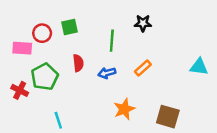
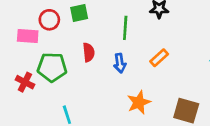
blue arrow: (107, 73) -> (120, 63), turned -84
green pentagon: (45, 77) -> (52, 67), turned 30

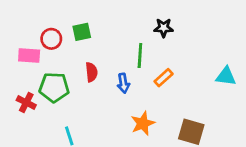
green line: (125, 28) -> (140, 55), moved

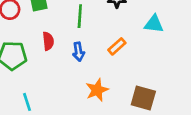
green line: (140, 55) -> (80, 16), moved
cyan triangle: (226, 76) -> (154, 24), moved

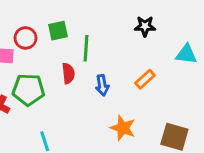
green line: (80, 16) -> (86, 48), moved
orange star: (97, 90) -> (123, 128), turned -30

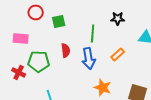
red circle: (25, 38) -> (36, 12), moved
green line: (86, 48) -> (93, 33), moved
blue arrow: (102, 85) -> (89, 58), size x1.5

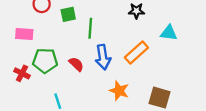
green line: (93, 33) -> (90, 28), moved
red semicircle: (66, 50) -> (76, 64), moved, turned -40
orange rectangle: (118, 54) -> (136, 53), size x1.5

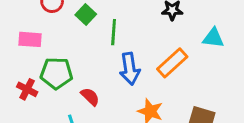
green square: (68, 14) -> (86, 15), turned -35
red semicircle: (76, 64) -> (90, 97), moved

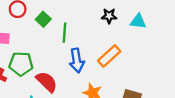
cyan triangle: (213, 38) -> (138, 21), moved
red semicircle: (90, 97) -> (47, 82), size x1.5

